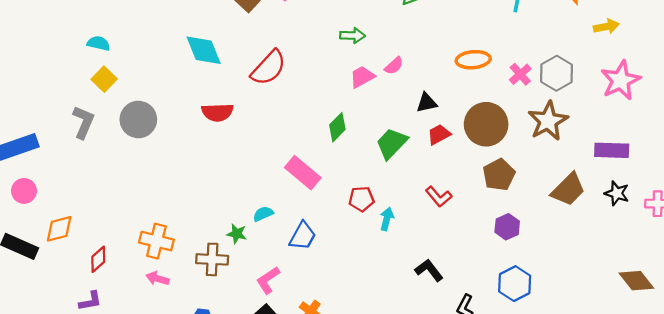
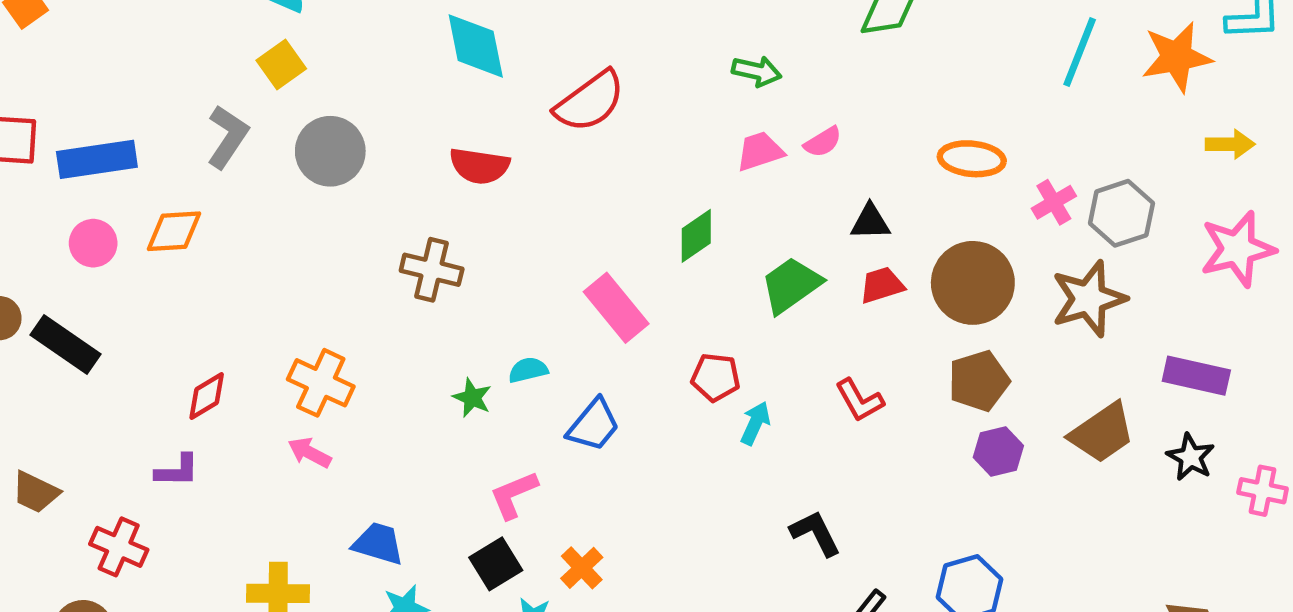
purple hexagon: (507, 227) -> (998, 451), moved
orange diamond: (59, 229) -> (174, 231), moved
brown cross: (212, 259) -> (432, 270), moved

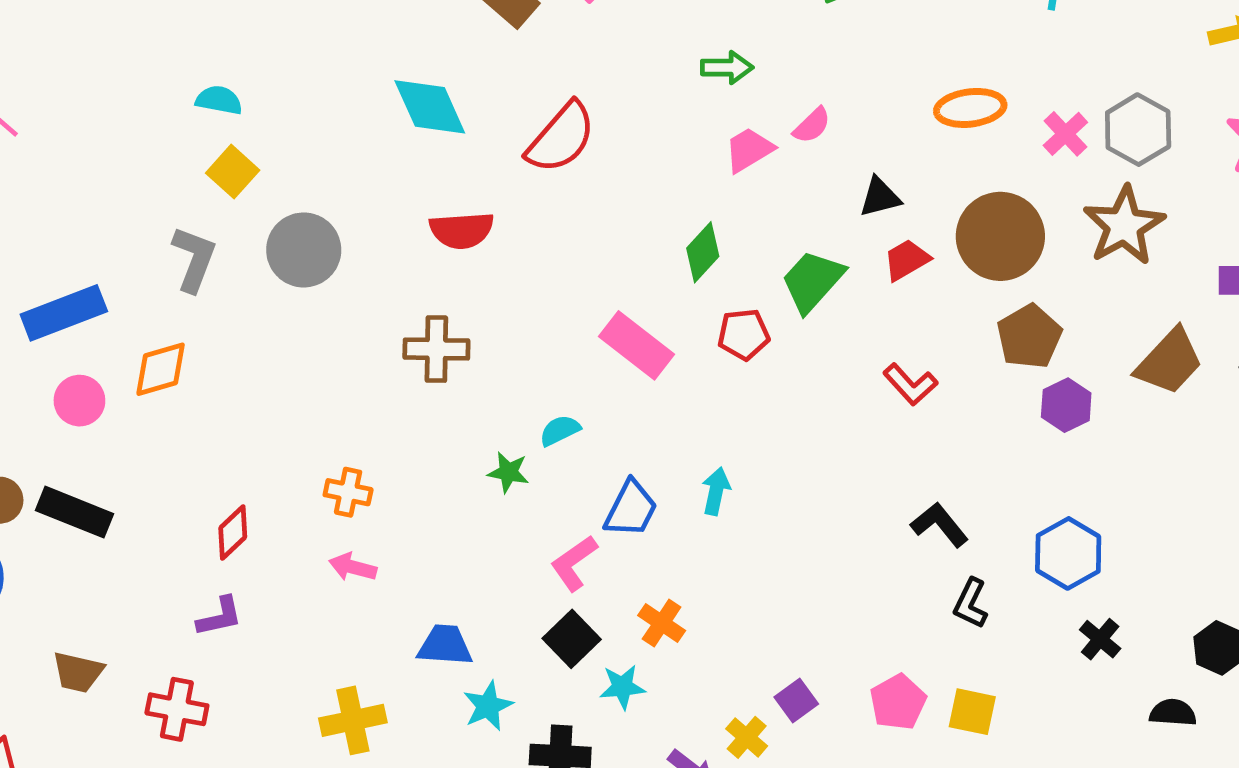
red pentagon: (716, 377) -> (744, 334), moved
orange cross: (321, 383) -> (348, 492), size x0.7
cyan arrow: (755, 423) -> (716, 491), moved
blue trapezoid: (594, 425) -> (631, 509), moved
black L-shape: (815, 533) -> (940, 525), moved

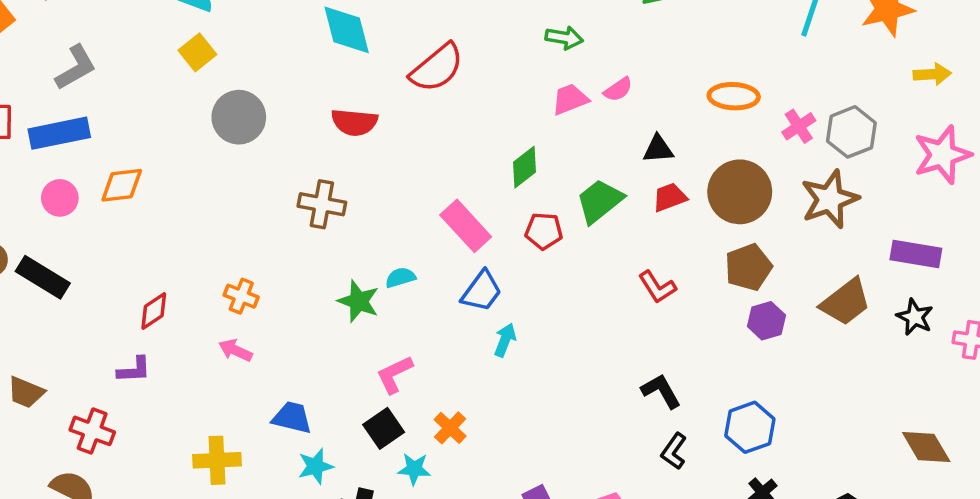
gray L-shape: (194, 259) -> (76, 67), moved, turned 30
green star: (508, 472) -> (359, 301), size x1.4
blue trapezoid: (631, 509) -> (482, 291), moved

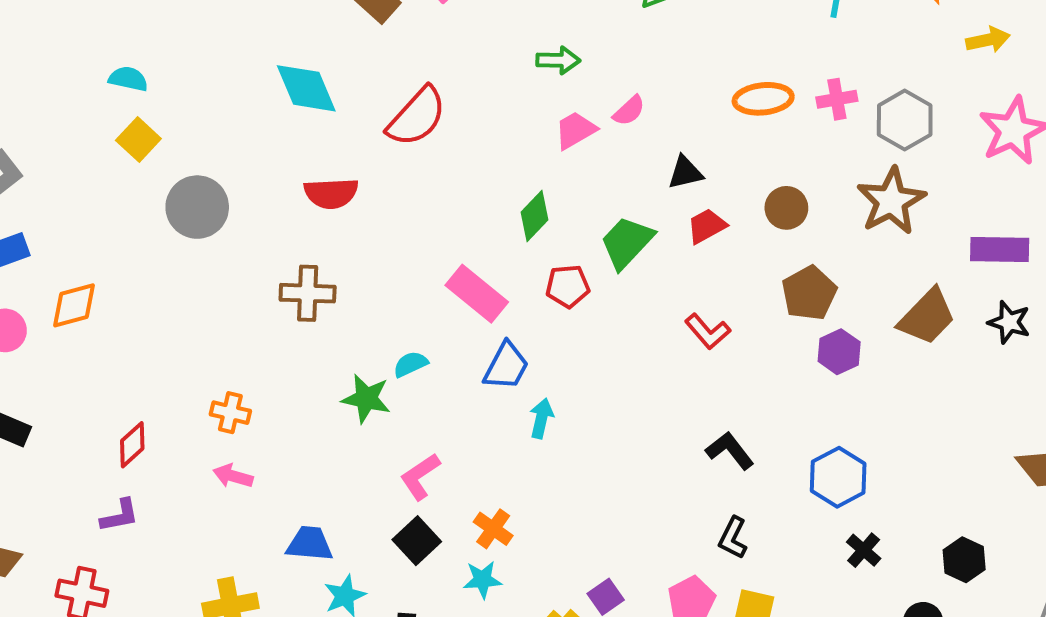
pink cross: (799, 126) -> (837, 99), moved, turned 32
brown circle: (740, 192) -> (786, 208), size x0.6
black L-shape: (674, 451) -> (733, 538), moved
cyan star: (414, 469) -> (482, 580), moved

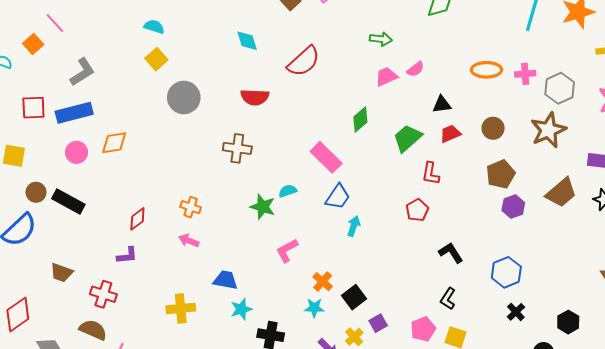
cyan diamond: (306, 88) -> (247, 41), size x0.7
red pentagon: (568, 286) -> (417, 210), moved, turned -30
red L-shape: (708, 331) -> (431, 173), moved, turned 45
black square: (417, 541) -> (354, 297), moved

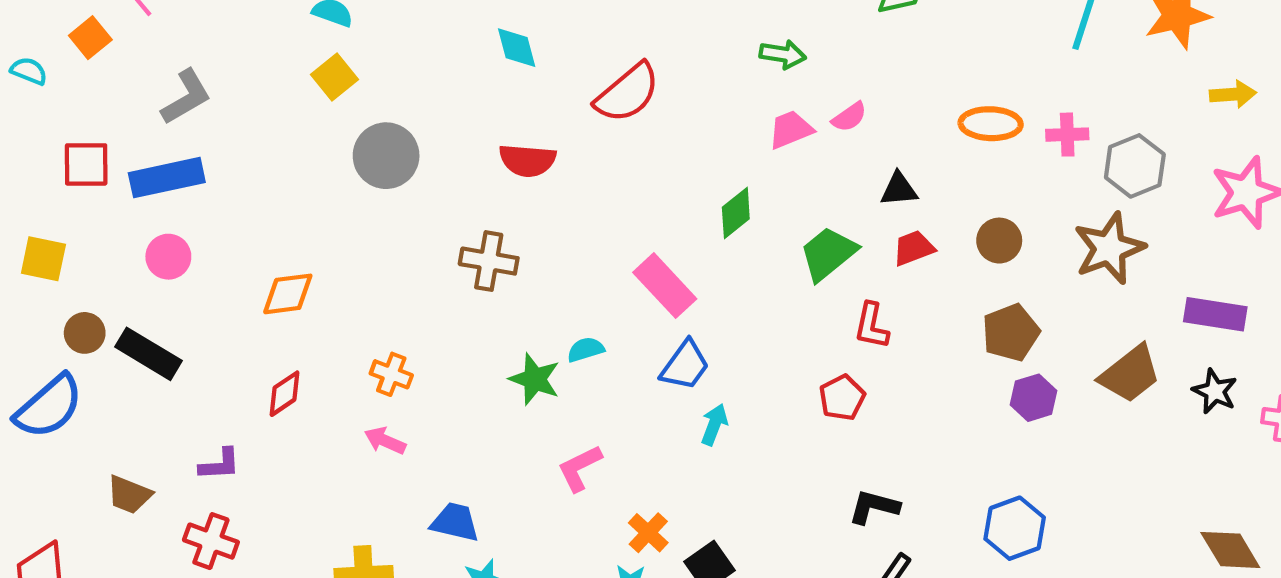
orange diamond: (114, 143) -> (288, 294), moved
black L-shape: (451, 253) -> (874, 507), moved, turned -45
purple L-shape: (127, 255) -> (220, 464), moved

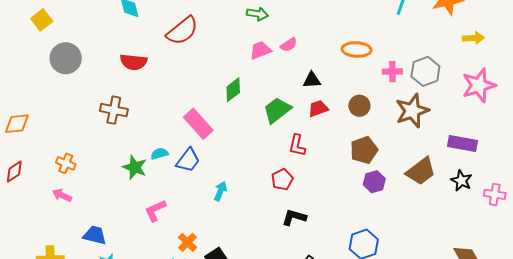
pink cross: (1067, 135) -> (392, 72), moved
blue trapezoid: (685, 365) -> (188, 160), moved
black L-shape: (874, 507) -> (294, 217), moved

